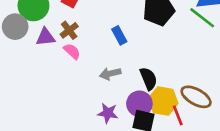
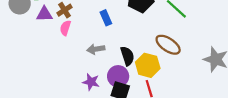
pink semicircle: (72, 51) -> (65, 28), turned -120
brown ellipse: (196, 97) -> (168, 45), moved
yellow hexagon: (163, 101) -> (148, 65), moved

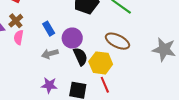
blue rectangle: (106, 18) -> (49, 29), moved
purple circle: (118, 76) -> (72, 38), moved

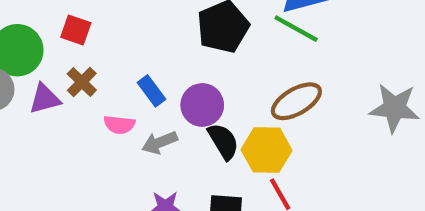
pink semicircle: (19, 37) -> (119, 125), moved, turned -88
brown ellipse: (117, 41) -> (296, 101), turned -50

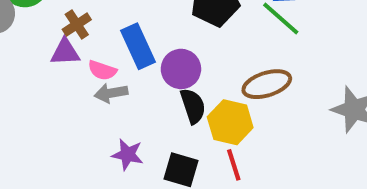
blue rectangle: (152, 91) -> (138, 46), size x1.5
purple triangle: (45, 99) -> (65, 52), moved
gray arrow: (160, 143) -> (111, 93), moved

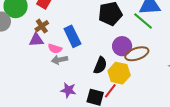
purple circle: (181, 69) -> (122, 46), moved
black semicircle: (193, 106) -> (100, 65), turned 42
red line: (234, 165) -> (110, 91), moved, turned 56

